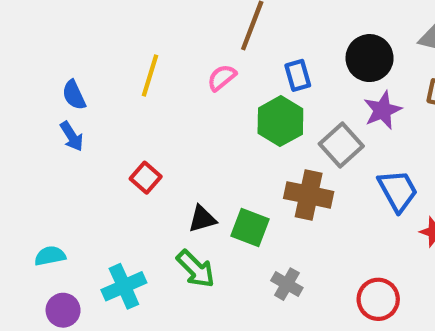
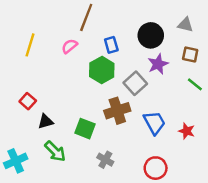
blue trapezoid: (398, 191) -> (154, 123), moved
brown cross: (309, 195) -> (117, 111), turned -30
black triangle: (202, 219) -> (46, 121), moved

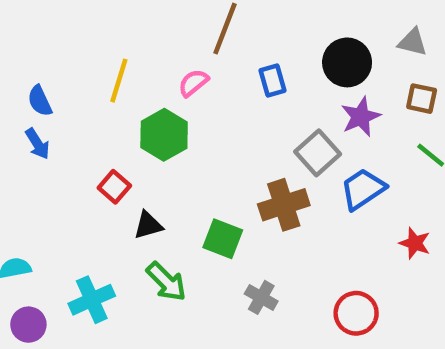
green hexagon: (102, 70) -> (164, 135), moved
blue trapezoid: (154, 123) -> (363, 189), moved, turned -95

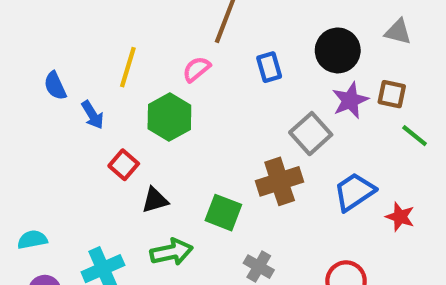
brown square: (422, 99) -> (392, 94), moved
blue arrow: (37, 144) -> (93, 115), moved
blue trapezoid: (363, 189) -> (354, 192), moved
green arrow: (166, 282) -> (171, 252), turned -57

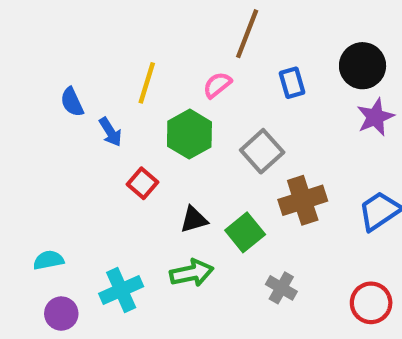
gray square: (311, 134) -> (262, 151), moved
black triangle: (155, 200) -> (194, 220), moved
green square: (223, 213) -> (245, 232), turned 30

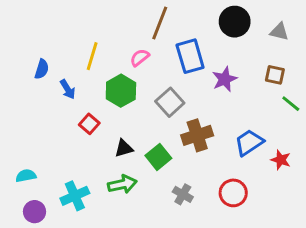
black circle: (363, 66) -> (235, 22), moved
blue rectangle: (292, 83) -> (190, 56), size x1.6
blue semicircle: (72, 102) -> (42, 69), turned -138
purple star: (375, 117) -> (225, 79), moved
red circle: (371, 303) -> (233, 193), moved

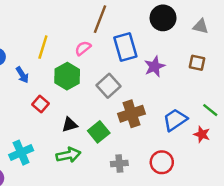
green line: (291, 104) -> (210, 110), moved
gray cross: (183, 194) -> (119, 163), turned -35
cyan cross: (75, 196) -> (21, 153), moved

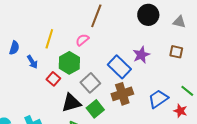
blue rectangle: (125, 47) -> (119, 67), moved, turned -30
gray square: (108, 86) -> (90, 83), moved
red square: (40, 104) -> (53, 79), moved
black triangle: (70, 125) -> (71, 103), size x1.5

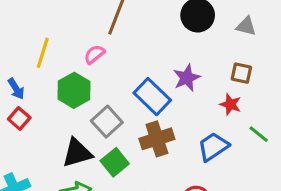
red square: (53, 79) -> (19, 118), moved
red star: (180, 111) -> (230, 104), moved

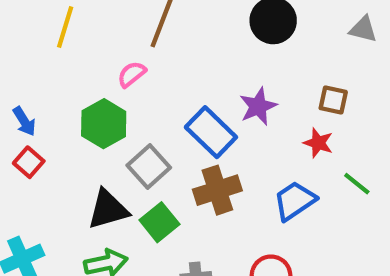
gray triangle: (246, 26) -> (363, 29), moved
yellow line: (43, 53) -> (65, 27), moved

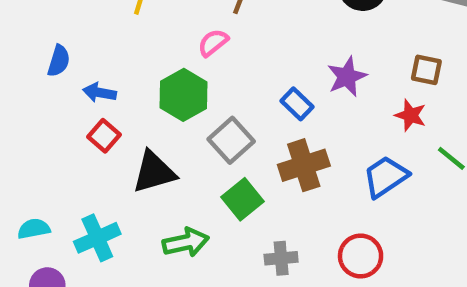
blue arrow: (24, 121) -> (100, 93), turned 132
blue rectangle: (211, 132) -> (297, 104), size x0.6
black triangle: (108, 209) -> (154, 172), moved

